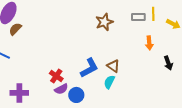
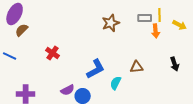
orange arrow: (149, 43) -> (156, 31), moved
brown triangle: (113, 66) -> (137, 67), moved, turned -40
red cross: (56, 76) -> (53, 53), moved

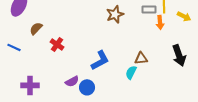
brown semicircle: (22, 30) -> (36, 28), moved
black arrow: (175, 64) -> (179, 55), size x1.5
cyan semicircle: (116, 83) -> (131, 72), moved

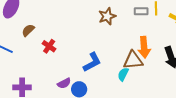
orange arrow: (160, 22) -> (144, 47), moved, size x1.5
brown triangle: (141, 58) -> (133, 60), size x1.5

